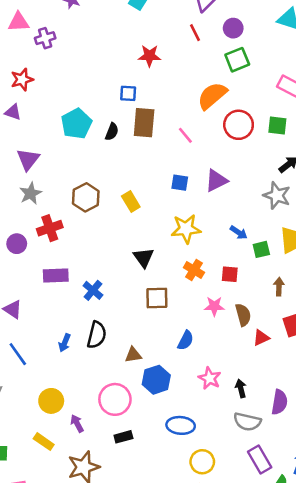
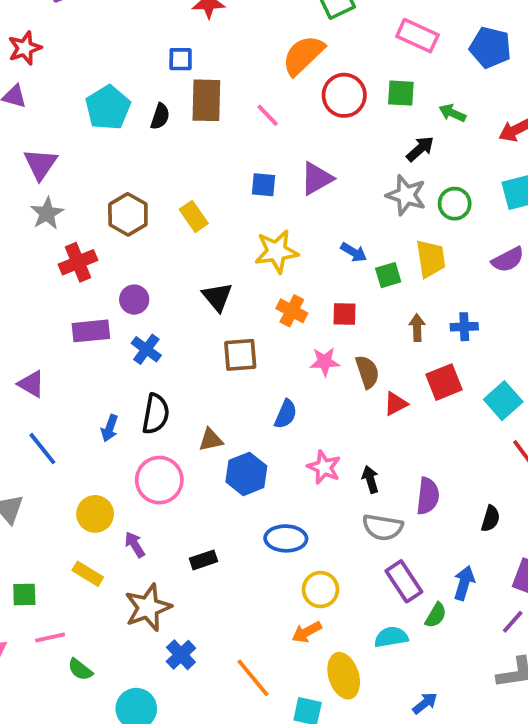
purple circle: (17, 244) -> (134, 300), moved
pink circle: (115, 399) -> (159, 480), moved

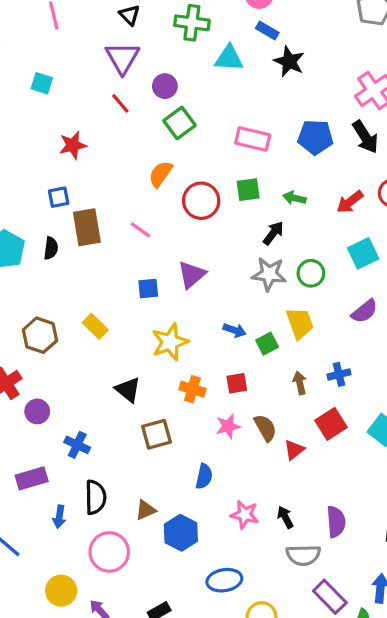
orange semicircle: (303, 55) -> (160, 174), size x0.7
purple circle: (134, 300) -> (37, 411), moved
purple rectangle: (91, 331) -> (32, 478), moved

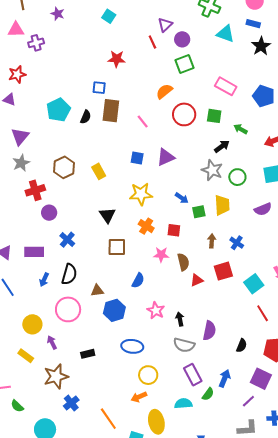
blue rectangle: (267, 31) -> (253, 24), turned -32
purple triangle: (122, 58) -> (165, 25), moved, size x0.7
blue cross: (339, 374) -> (237, 243), turned 32

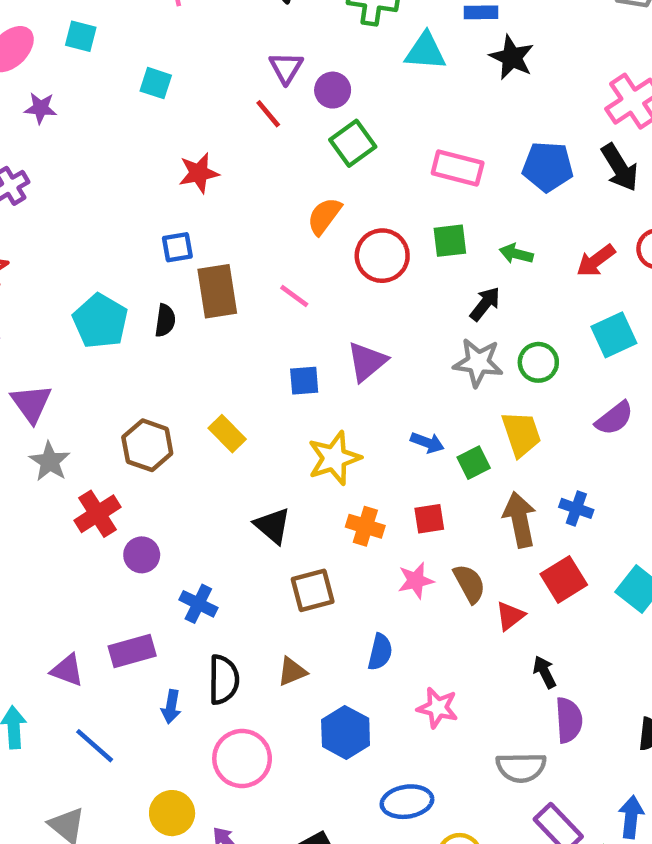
brown arrow: (212, 241) -> (520, 520), size x1.6
brown triangle: (97, 291) -> (292, 672), moved
black arrow: (180, 319) -> (545, 672), moved

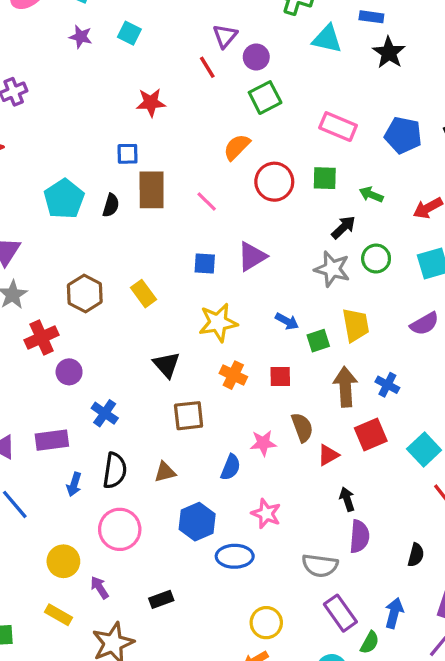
purple star: (41, 108) -> (81, 37), moved
green circle: (538, 362) -> (376, 259), moved
pink star: (416, 581) -> (263, 443), moved
blue ellipse: (407, 802) -> (235, 556), moved

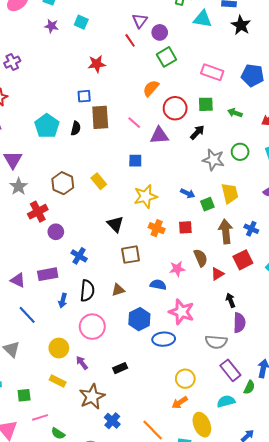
black arrow: (343, 227) -> (197, 132), moved
purple triangle: (252, 257) -> (159, 135), moved, turned 30
blue semicircle: (231, 467) -> (158, 285), turned -98
pink star: (266, 514) -> (181, 312), size x1.4

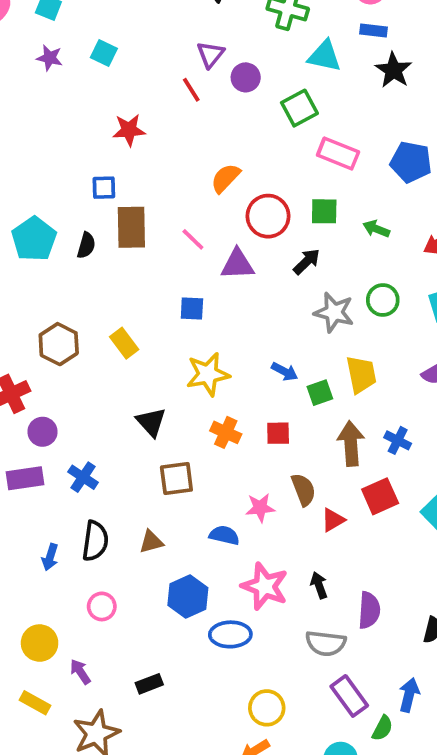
green square: (167, 57) -> (299, 108), moved
purple rectangle: (48, 274) -> (25, 478), moved
black arrow: (231, 300) -> (319, 585), moved
pink circle: (92, 327) -> (102, 606), size x0.6

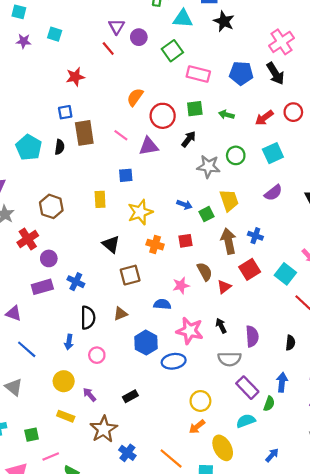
yellow rectangle: (124, 343) -> (100, 199), moved, turned 42
blue arrow: (50, 557) -> (69, 342), moved

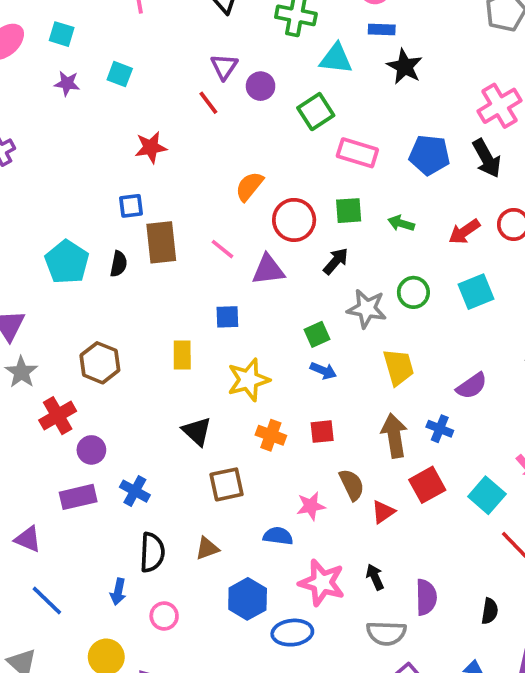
purple semicircle: (273, 193) -> (472, 386), moved
green square: (206, 214) -> (317, 334), moved

